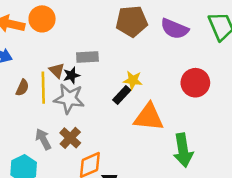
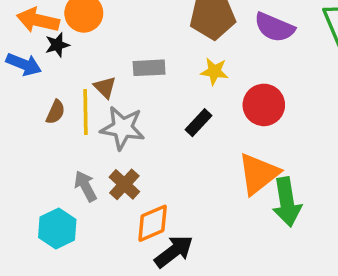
black star: (71, 75) -> (57, 45), moved
yellow star: (133, 80) -> (214, 71), moved
red circle: (195, 83) -> (264, 105), moved
orange triangle: (149, 117) -> (259, 174), moved, turned -44

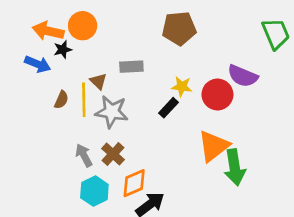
purple semicircle: (274, 27) -> (243, 76), moved
yellow star: (214, 71) -> (182, 87), moved
cyan hexagon: (57, 228) -> (94, 191), moved

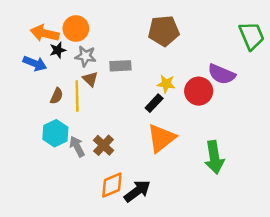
gray star: (112, 112) -> (85, 56), moved, size x0.7
orange triangle: (214, 146) -> (161, 138), moved
orange diamond: (134, 183) -> (112, 185), moved
cyan hexagon: (94, 191) -> (55, 133), moved

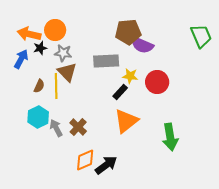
blue arrow: (35, 63) -> (21, 59), turned -84
gray rectangle: (120, 66) -> (106, 61), moved, size x1.4
purple semicircle: (222, 74) -> (142, 45), moved
brown triangle: (90, 79) -> (67, 72), size x1.5

